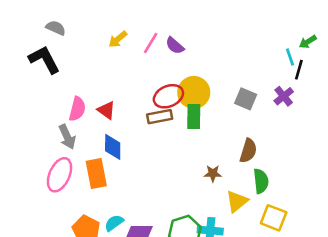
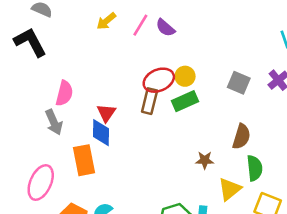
yellow circle: (194, 92) -> (185, 76), size x0.6
red triangle: (106, 110) -> (106, 113), moved, turned 30
brown rectangle: (160, 117) -> (150, 101), turned -65
green rectangle: (194, 117) -> (185, 101), turned 65
pink ellipse: (60, 175) -> (41, 183), moved

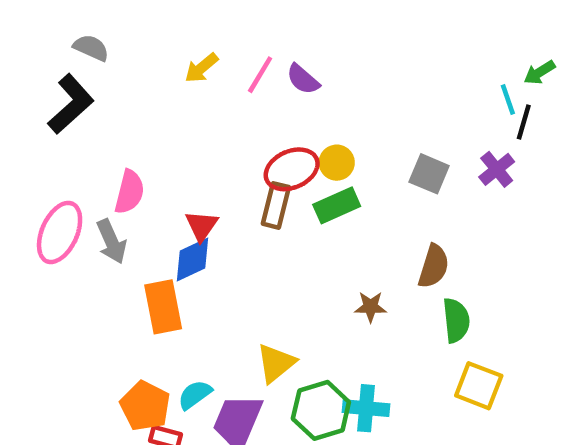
black L-shape: (30, 42) -> (71, 104), turned 76
blue diamond: (101, 133) -> (193, 259), turned 64
pink ellipse: (41, 183) -> (60, 232), moved
yellow triangle: (230, 189) -> (276, 363), moved

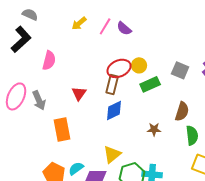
pink semicircle: (129, 192) -> (49, 60), moved
green rectangle: (337, 205) -> (150, 84), moved
blue diamond: (193, 259) -> (114, 110), moved

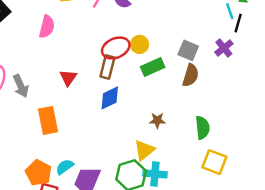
pink semicircle: (49, 60) -> (47, 27), moved
brown semicircle: (182, 111) -> (191, 75), moved
yellow triangle: (112, 154) -> (144, 150), moved

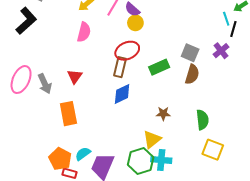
pink semicircle: (47, 27) -> (84, 32), moved
yellow circle: (140, 44) -> (135, 23), moved
red triangle: (68, 78) -> (75, 76), moved

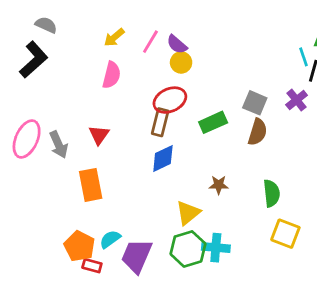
yellow triangle: (152, 139) -> (188, 213), moved

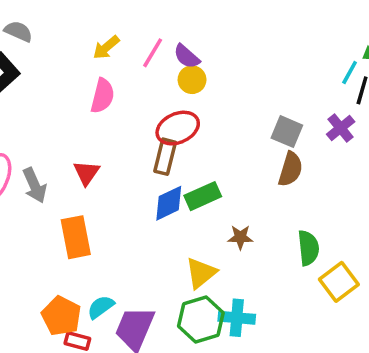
cyan line: (304, 57) -> (350, 73), turned 48
green rectangle: (213, 122) -> (203, 196), moved
yellow square: (285, 234) -> (339, 282), moved, turned 32

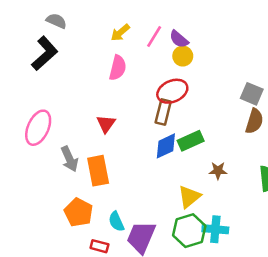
gray arrow: (35, 185) -> (69, 159), moved
cyan semicircle: (101, 307) -> (116, 221), turned -78
orange pentagon: (61, 316) -> (79, 212), moved

